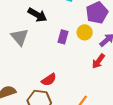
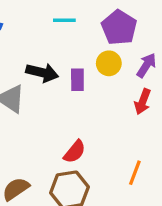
black arrow: (37, 15) -> (42, 73), moved

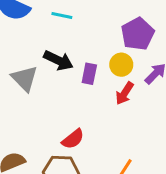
cyan line: (64, 20) -> (62, 16), moved
red arrow: (143, 102) -> (125, 93), moved

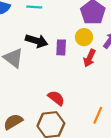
red semicircle: (73, 139) -> (56, 98), turned -96

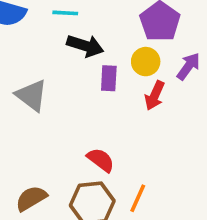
black arrow: (37, 41) -> (85, 46), moved
orange line: (98, 115) -> (138, 198), moved

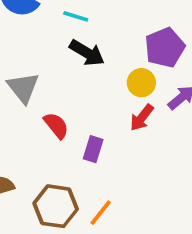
purple rectangle: (109, 78) -> (93, 149), moved
red semicircle: (101, 160) -> (56, 125), moved

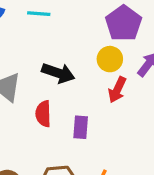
black arrow: (87, 53) -> (58, 73), moved
red semicircle: (56, 125) -> (43, 114), turned -130

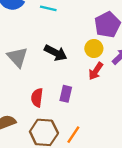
red semicircle: (43, 114) -> (37, 98), moved

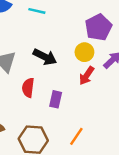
red semicircle: (37, 98) -> (28, 88), moved
orange line: (73, 135) -> (76, 136), moved

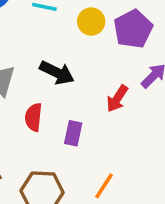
yellow circle: (84, 52) -> (91, 22), moved

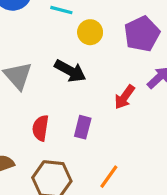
yellow circle: (91, 22) -> (90, 32), moved
red semicircle: (34, 117) -> (40, 128), moved

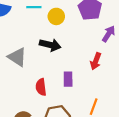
red arrow: (124, 97) -> (96, 61), moved

